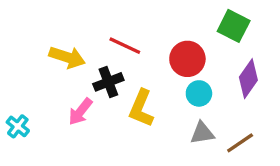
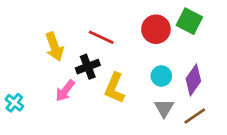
yellow arrow: (67, 57) -> (54, 47), turned 52
red circle: (187, 59) -> (156, 29), moved
purple diamond: (248, 79) -> (193, 80), moved
gray triangle: (202, 133) -> (164, 108), turned -50

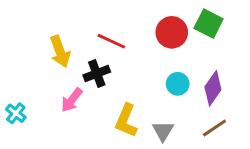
yellow L-shape: (115, 88) -> (126, 121), moved
gray triangle: (164, 108) -> (163, 131), moved

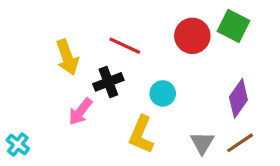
cyan circle: (178, 84) -> (163, 93), moved
cyan cross: (16, 113) -> (18, 144), moved
gray triangle: (163, 131) -> (202, 143), moved

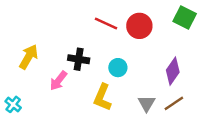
green square: (233, 26) -> (185, 18), moved
red line: (125, 46) -> (106, 23), moved
yellow arrow: (67, 57) -> (29, 57), moved, turned -130
black cross: (108, 82) -> (79, 59), turned 30

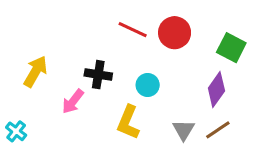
green square: (185, 18) -> (231, 48), moved

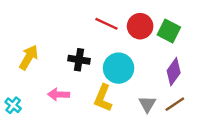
green square: (231, 48) -> (169, 31), moved
cyan circle: (148, 85) -> (119, 68), size x1.6
pink arrow: (73, 101) -> (59, 94), moved, turned 54

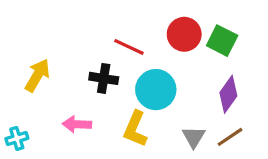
red line: (107, 24) -> (129, 47), moved
cyan cross: (13, 105) -> (17, 138), turned 35

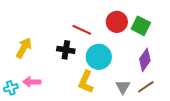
pink arrow: (77, 124) -> (32, 82), moved

